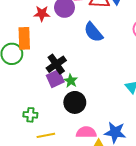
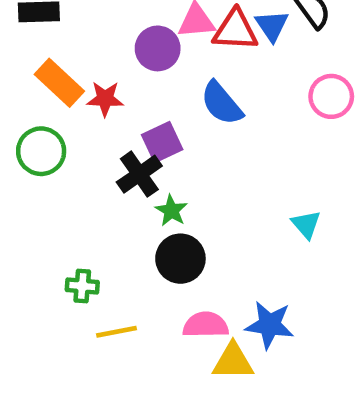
red star: (42, 14) -> (105, 99), moved
orange rectangle: (24, 38) -> (59, 83), moved, turned -45
purple square: (55, 79) -> (162, 142), moved

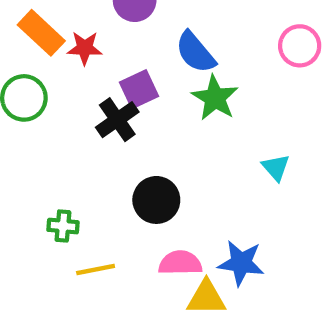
green star: (171, 211) -> (215, 98), moved, size x1.5

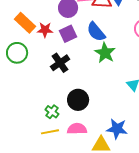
purple square: (139, 89) -> (68, 34), moved
green cross: (63, 226) -> (52, 112), moved, turned 32
pink semicircle: (180, 263) -> (77, 129), moved

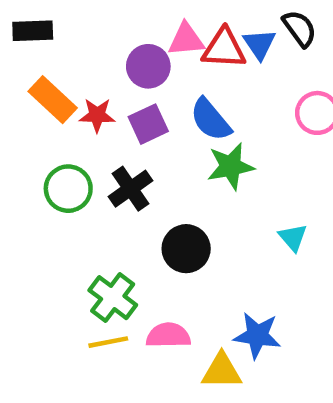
green circle: (17, 53) -> (68, 189), moved
green star: (105, 53) -> (231, 166), turned 30
black circle: (78, 100) -> (186, 249), moved
green cross: (52, 112) -> (113, 298), size x1.5

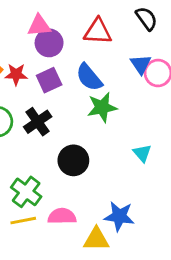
pink triangle: (186, 40) -> (39, 26), moved
blue triangle: (259, 44) -> (141, 64), moved

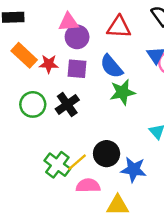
purple square: (49, 80) -> (77, 69), turned 30
black circle: (73, 160) -> (107, 154), moved
blue star: (119, 216) -> (134, 170), moved
yellow line: (23, 221) -> (77, 162), moved, turned -30

